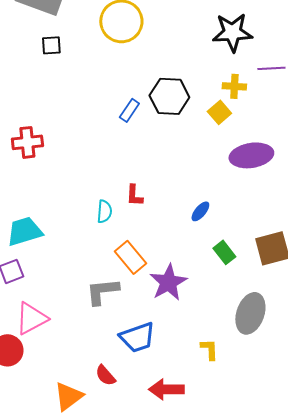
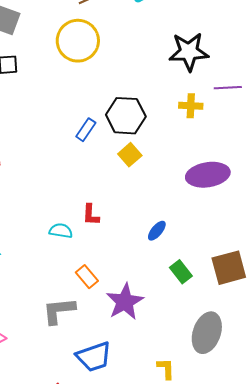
yellow square: (219, 112) -> (130, 155), moved
cyan semicircle: (104, 211) -> (61, 231), turned -85
orange rectangle: (130, 257) -> (87, 277), size x0.7

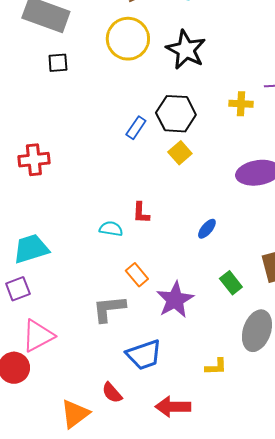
black star: (189, 52) -> (186, 50), moved, turned 30
green rectangle: (181, 272) -> (231, 283), moved
yellow L-shape: (166, 369) -> (216, 367), turned 90

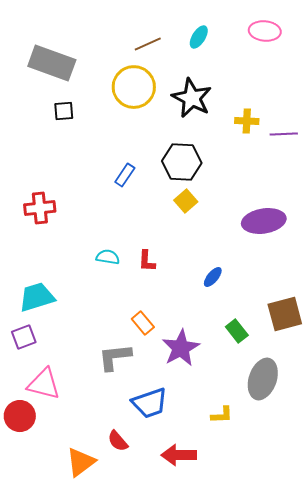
yellow cross: (241, 104) -> (247, 121), moved
blue rectangle: (136, 128) -> (125, 175), moved
cyan semicircle: (111, 229) -> (108, 257), moved
pink triangle: (38, 336) -> (44, 384), turned 42

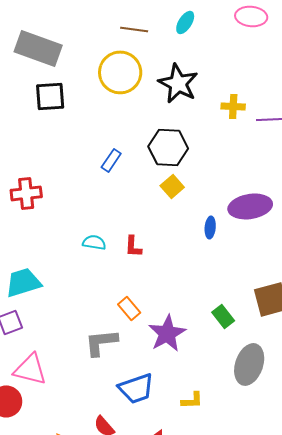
brown line: (148, 44) -> (134, 29), turned 32
black square: (64, 111) -> (50, 96), size x1.5
blue ellipse: (213, 277) -> (210, 227), moved, turned -35
yellow L-shape: (222, 415) -> (192, 400), moved

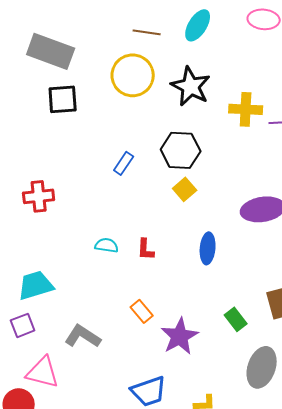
cyan ellipse: (185, 22) -> (198, 25), size x1.4
yellow cross: (233, 106) -> (246, 109), size x1.4
blue ellipse: (210, 227) -> (208, 248), moved, size x1.4
gray L-shape: (101, 342) -> (83, 336), moved, turned 39

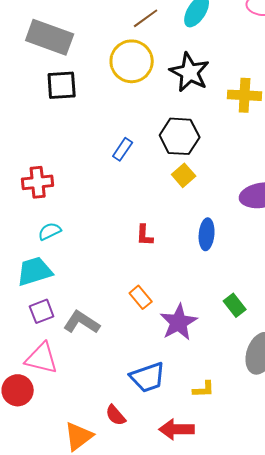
brown line: (147, 32) -> (146, 18), turned -44
cyan semicircle: (107, 245) -> (50, 231), moved, turned -35
purple square: (23, 325) -> (42, 311), moved

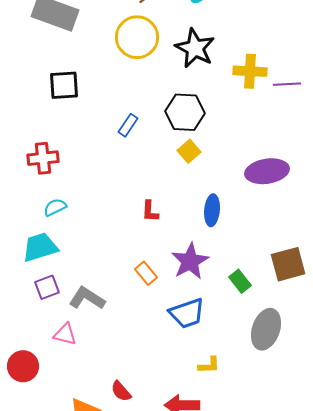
black square: (62, 85) -> (64, 85), moved
purple star: (179, 322) -> (190, 261), moved
pink triangle: (42, 358) -> (65, 334), moved, size x0.7
blue trapezoid: (148, 377) -> (187, 313), moved

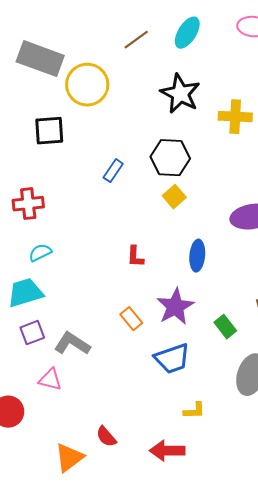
yellow circle: (137, 37) -> (87, 85), moved

